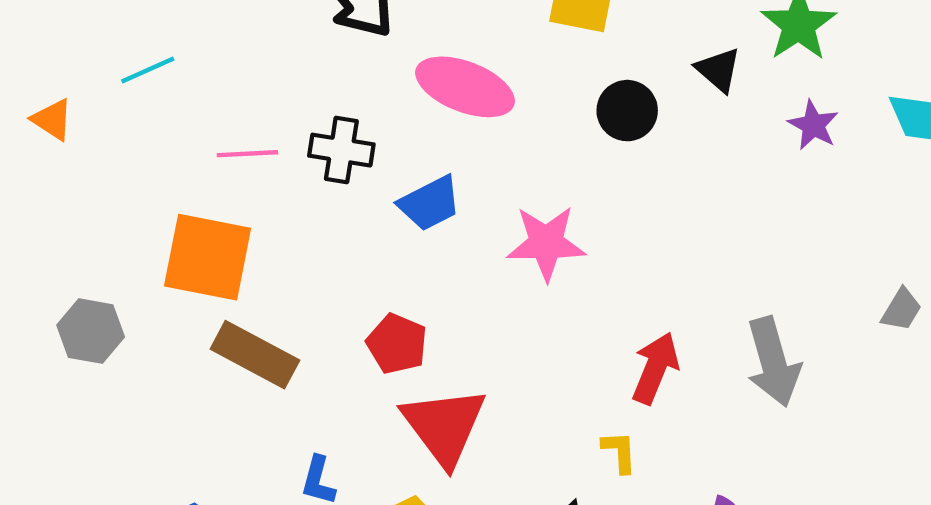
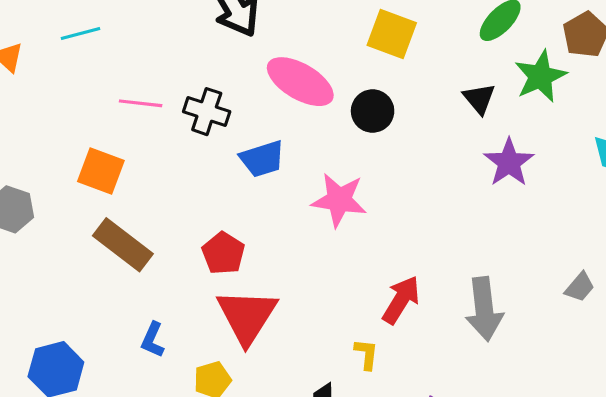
black circle: (627, 111) -> (373, 111), moved
purple star: (813, 125) -> (509, 162), moved, size x1.4
orange square: (208, 257) -> (101, 171), size x0.7

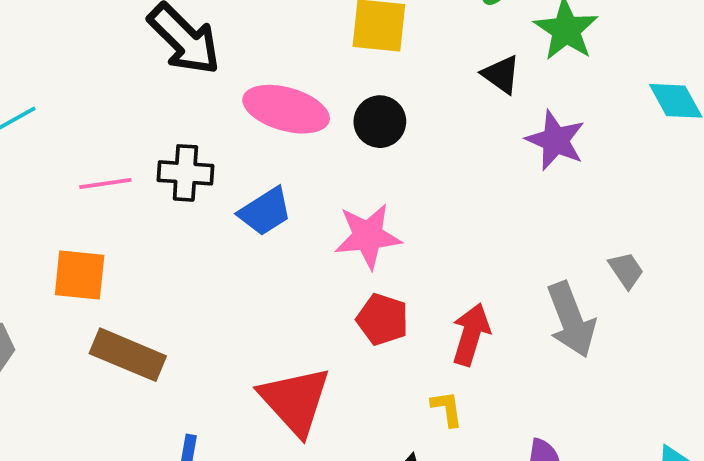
red pentagon: (223, 253) -> (382, 319), moved
gray trapezoid: (580, 287) -> (626, 270), moved, turned -60

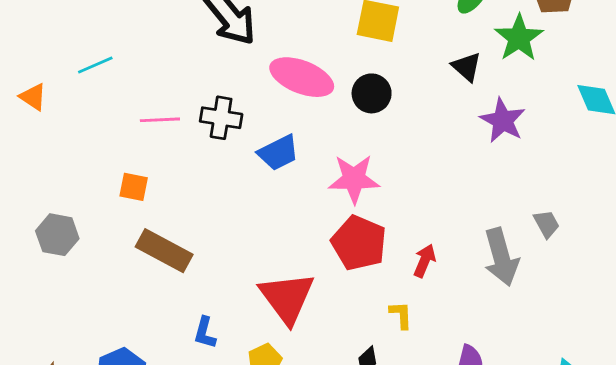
orange square: (80, 275) -> (134, 187), size x0.7
red pentagon: (382, 319) -> (359, 243), size x1.4
red arrow: (471, 334) -> (425, 261), size x0.7

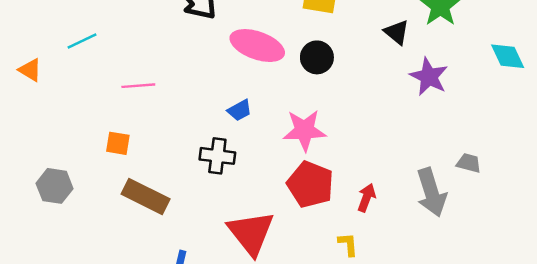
black cross: (221, 118) -> (217, 156), moved
blue trapezoid: (278, 153) -> (240, 110), size x0.7
gray trapezoid: (546, 224) -> (469, 163), turned -45

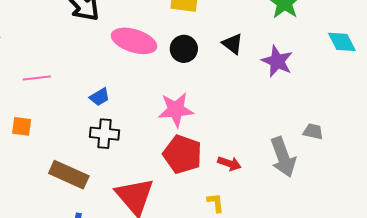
black triangle: (397, 32) -> (233, 44), moved
blue trapezoid: (240, 110) -> (100, 97), moved
brown rectangle: (146, 196) -> (69, 175), moved
red arrow: (366, 198) -> (229, 163), turned 90

